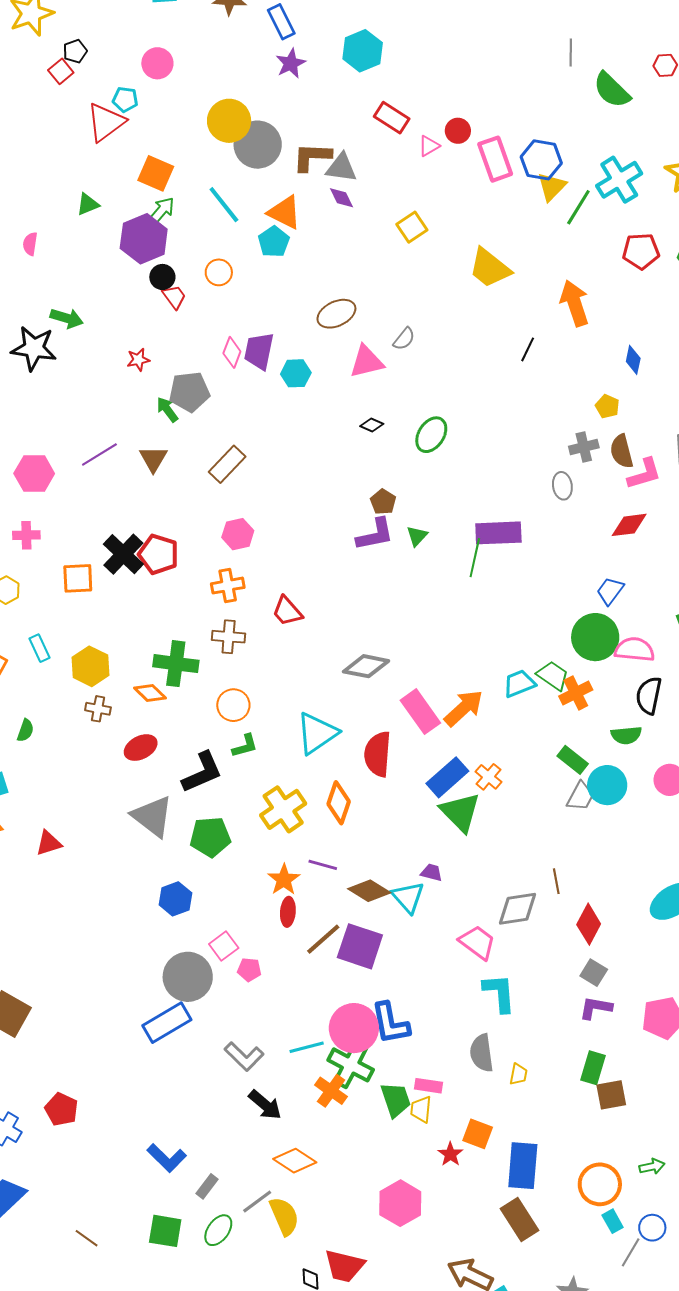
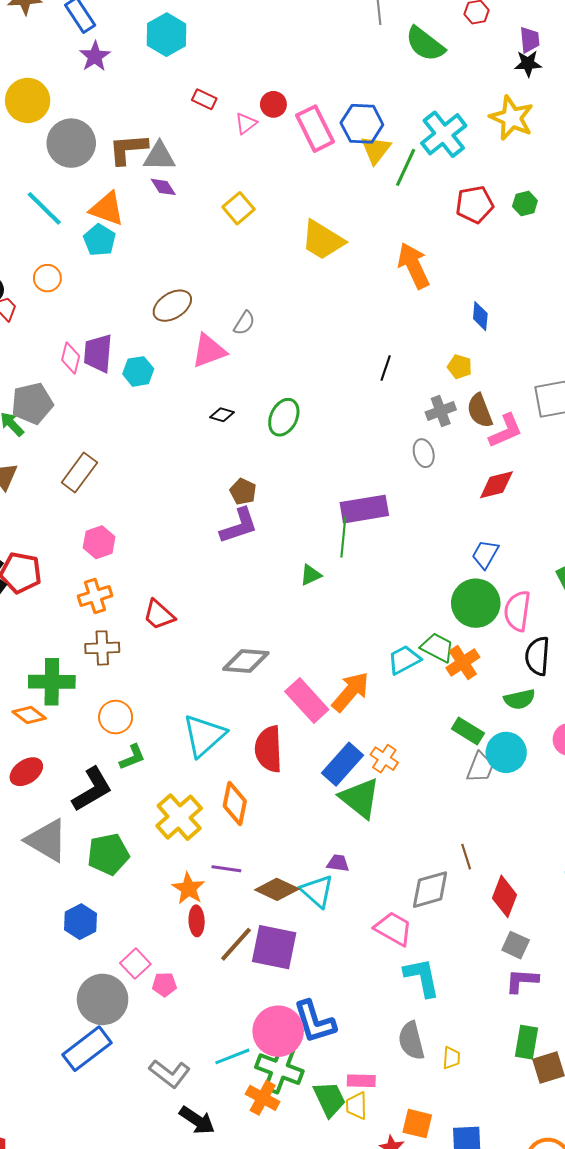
red rectangle: (392, 118) -> (204, 99), size x0.7
yellow circle: (229, 121) -> (28, 100), moved
black line: (528, 349) -> (386, 368), moved
green triangle: (417, 536) -> (311, 575), moved, turned 30
pink semicircle: (635, 649) -> (517, 611), turned -81

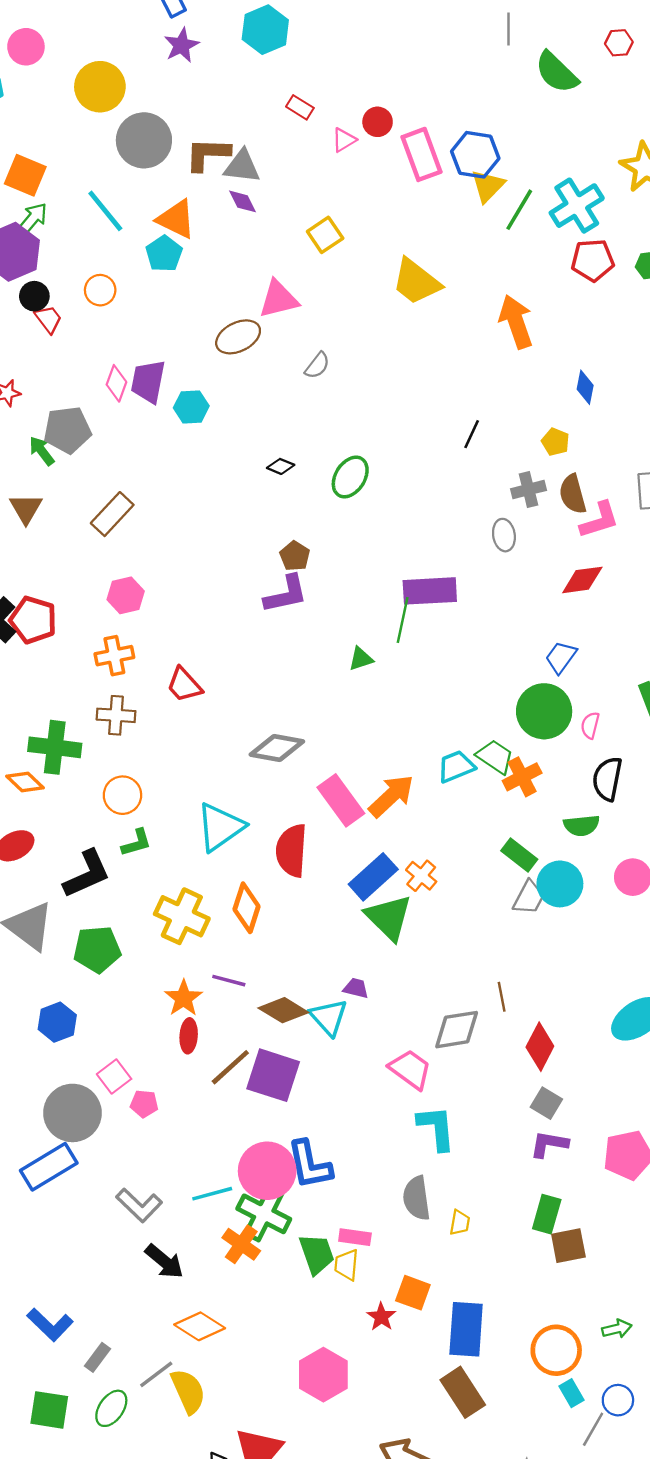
cyan cross: (444, 134) -> (577, 206), moved
pink triangle: (209, 351) -> (279, 299), moved
pink semicircle: (517, 611) -> (590, 725), size x0.6
yellow cross: (179, 817) -> (182, 916), turned -30

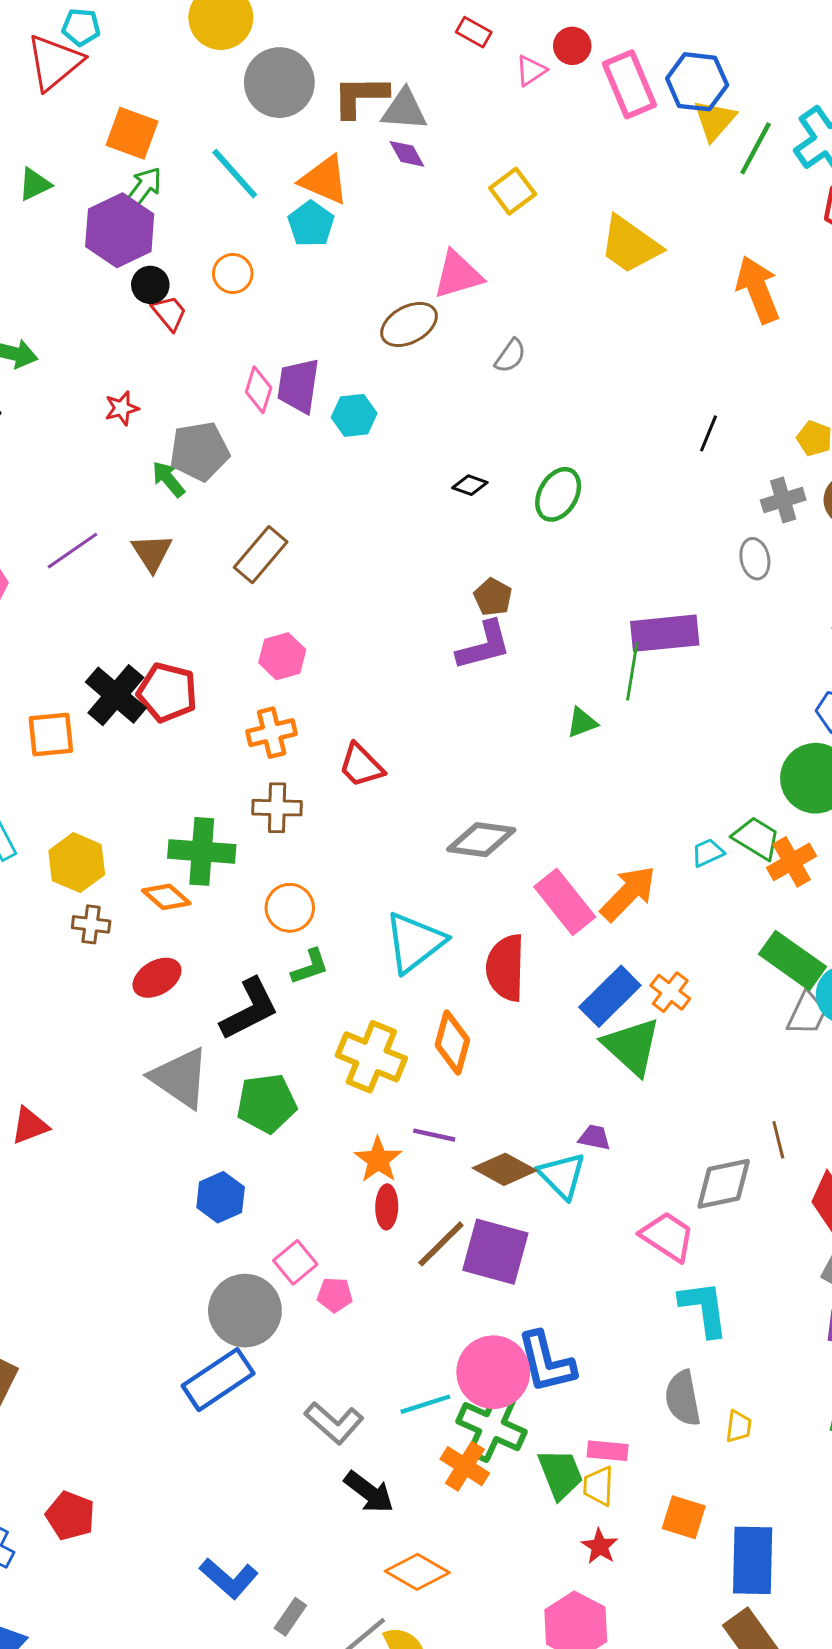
cyan trapezoid: (456, 766) -> (708, 853), size x0.7
green rectangle: (519, 855) -> (793, 960), size x1.4
red star: (381, 1317) -> (600, 1546), moved

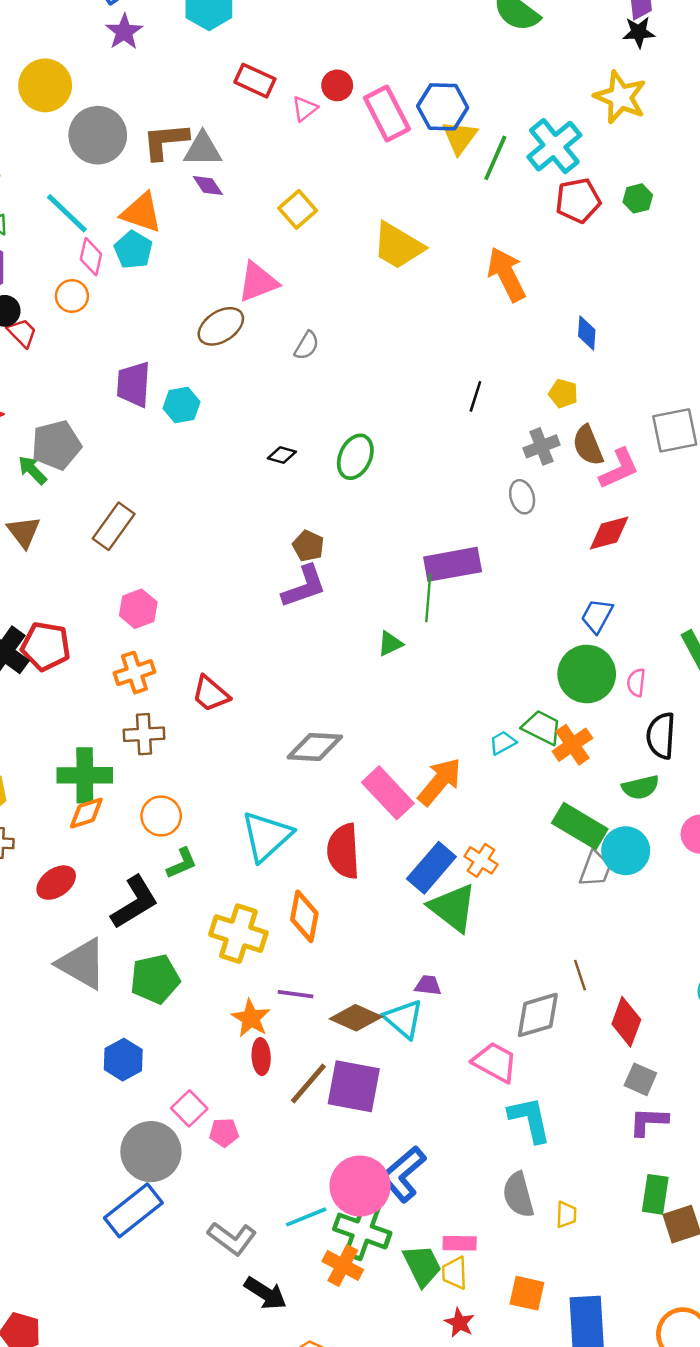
red rectangle: (474, 32) -> (255, 81), size x1.4
pink diamond: (259, 390) -> (91, 257), moved
orange diamond: (166, 897) -> (86, 813), moved, turned -54
blue L-shape: (546, 1362) -> (403, 1174), turned 68

